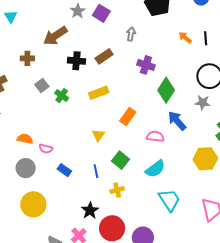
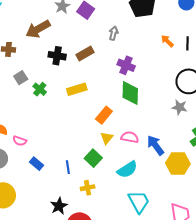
green diamond: (166, 90) -> (130, 93), moved, turned -35
blue arrow: (177, 121) -> (155, 145), moved
yellow triangle: (98, 135) -> (107, 138), moved

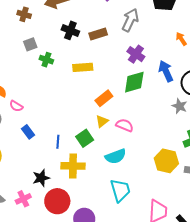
gray arrow: (114, 33) -> (130, 20), size x1.6
green cross: (40, 89) -> (46, 60), turned -32
green diamond: (130, 93) -> (134, 82), turned 60
blue arrow: (155, 145) -> (166, 71), moved
yellow cross: (88, 188) -> (73, 166), size x1.6

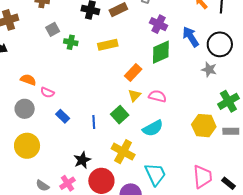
yellow cross: (73, 166) -> (123, 152), moved, turned 35
cyan trapezoid: (120, 190) -> (155, 174), moved

